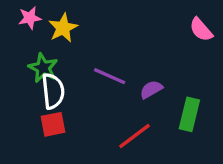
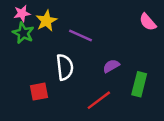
green star: (43, 68) -> (23, 33), moved
purple line: (110, 76) -> (81, 35), moved
white semicircle: (53, 91) -> (65, 67), moved

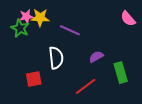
pink star: (22, 13) -> (26, 16), moved
yellow star: (46, 21) -> (40, 18), turned 30
green rectangle: (139, 84) -> (121, 73), turned -30

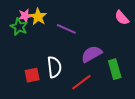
yellow star: (40, 18) -> (38, 17), turned 30
purple semicircle: (96, 57) -> (92, 54), size x1.5
white semicircle: (56, 58) -> (54, 67), moved

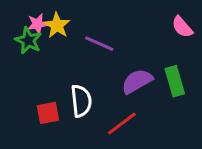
green rectangle: (115, 69) -> (175, 81), moved

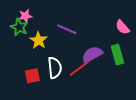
yellow star: (57, 25) -> (38, 40), moved
pink semicircle: (182, 27) -> (123, 27), moved
red line: (122, 123) -> (79, 69), moved

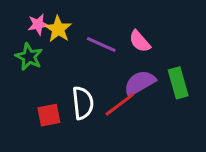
green star: (19, 27) -> (29, 57), moved
pink semicircle: (123, 27) -> (140, 41), moved
yellow star: (38, 40) -> (58, 29), moved

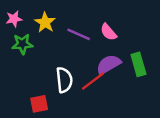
pink star: (38, 24) -> (14, 19), moved
green star: (29, 57) -> (22, 44), turned -30
red square: (49, 115) -> (39, 104), moved

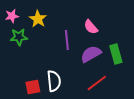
purple line: (79, 34) -> (67, 40), moved, turned 60
white semicircle: (64, 80) -> (54, 81), moved
red line: (93, 81) -> (97, 83), moved

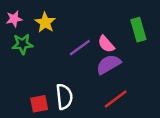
pink semicircle: (91, 27) -> (106, 44), moved
purple line: (67, 40) -> (80, 48), turned 60
green rectangle: (116, 54) -> (138, 30), moved

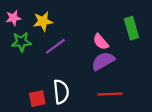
yellow star: (45, 22) -> (43, 21), turned 30
purple line: (80, 48) -> (55, 46), moved
red line: (116, 99) -> (110, 94), turned 35

